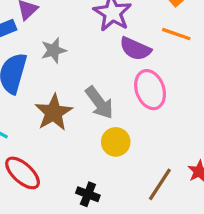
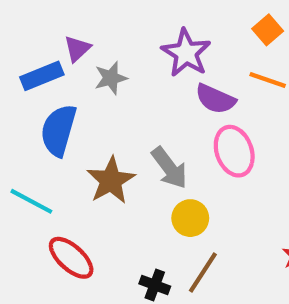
gray star: (54, 50) -> (111, 78), moved
brown line: (160, 184) -> (203, 272), moved

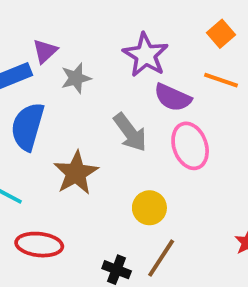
gray arrow: (169, 168) -> (130, 132), moved
red ellipse: (71, 258) -> (39, 245), turned -36

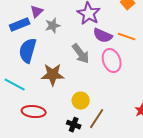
orange line: (221, 80) -> (127, 37), moved
brown star: (76, 173) -> (53, 75), turned 30
yellow circle: (149, 208) -> (81, 101), moved

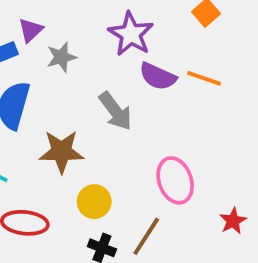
pink ellipse: (112, 61) -> (175, 180), moved
yellow circle: (81, 101) -> (94, 202), moved

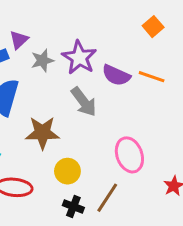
purple star: (131, 34) -> (79, 58), moved

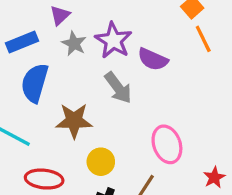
purple triangle: (19, 40) -> (60, 15), moved
gray star: (42, 60) -> (74, 44), turned -30
orange line: (152, 77) -> (203, 39), moved, turned 45

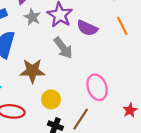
orange line: (203, 39) -> (122, 26), moved

